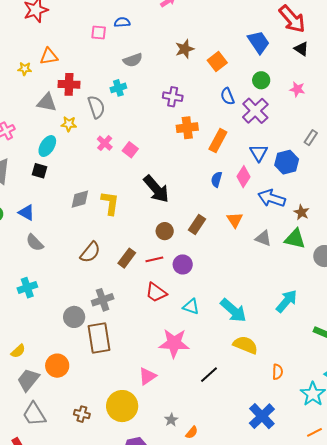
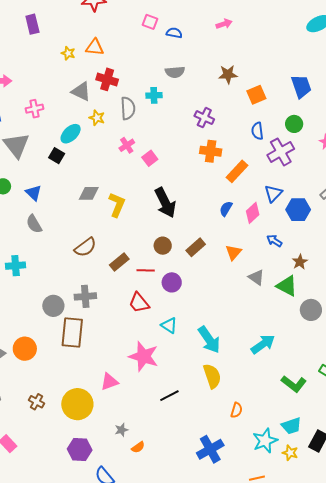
pink square: (99, 33) -> (150, 22), moved
blue arrow: (272, 198) -> (274, 241), size x0.6
yellow semicircle: (245, 345) -> (212, 376), turned 35

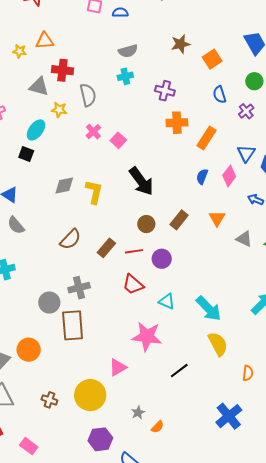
cyan cross: (154, 95) -> (125, 76), moved
purple cross: (281, 152) -> (246, 111), size x0.6

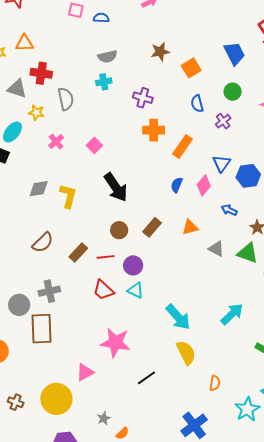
pink cross: (93, 132) -> (56, 142), moved
orange triangle: (217, 218) -> (190, 227), turned 42
cyan triangle: (167, 301) -> (136, 290), moved

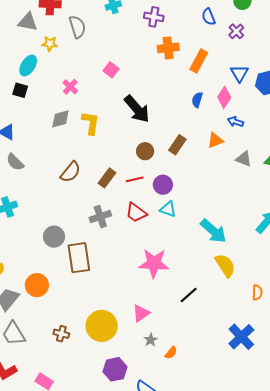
pink cross: (56, 142) -> (70, 87), moved
blue arrow: (229, 210) -> (235, 122), moved
gray cross: (49, 291) -> (100, 217), moved
pink triangle: (85, 372) -> (141, 313), moved

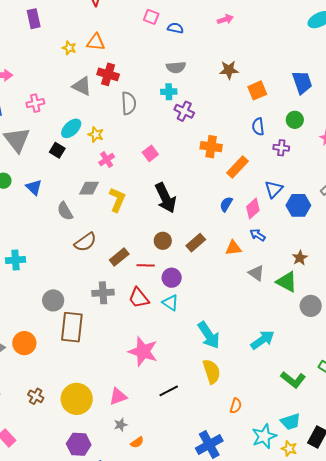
purple cross: (154, 17) -> (184, 111), moved
purple cross: (236, 31) -> (281, 148), turned 35
yellow star: (50, 44) -> (96, 135), moved
gray semicircle: (15, 162) -> (65, 211), moved

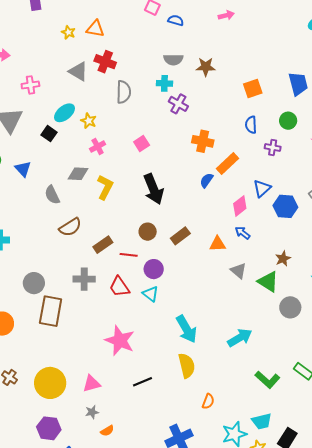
brown star: (229, 70) -> (206, 67), moved
blue semicircle: (226, 204) -> (207, 180), moved

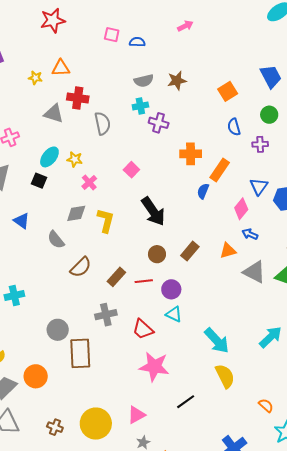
gray triangle: (238, 271) -> (254, 272), size x1.4
red trapezoid: (119, 287) -> (143, 329), moved
orange semicircle: (208, 401) -> (266, 405), moved, turned -56

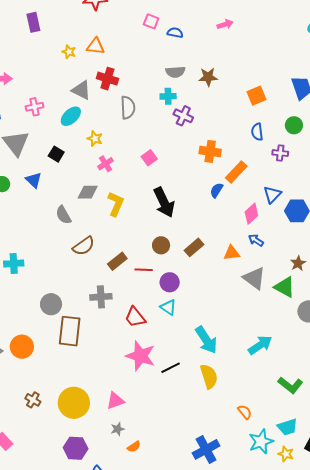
cyan ellipse: (49, 157) -> (71, 116), moved
blue triangle: (22, 221) -> (34, 180), moved
black line: (186, 402) -> (171, 368), moved

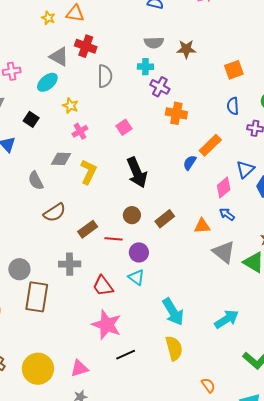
orange cross: (210, 151) -> (176, 113), moved
black line: (171, 368) -> (126, 355), moved

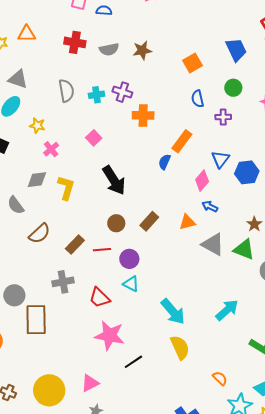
red cross: (86, 46) -> (75, 42), moved
cyan cross: (145, 67) -> (96, 95), moved

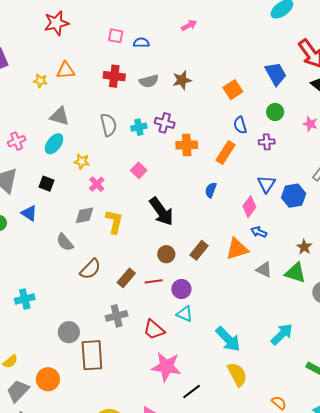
orange rectangle: (182, 141) -> (225, 153), moved
orange triangle: (187, 222) -> (237, 249), size x1.4
gray triangle: (213, 244) -> (264, 270), size x0.7

